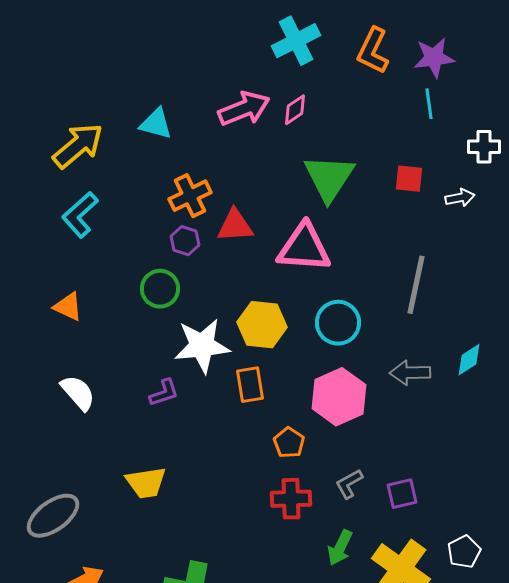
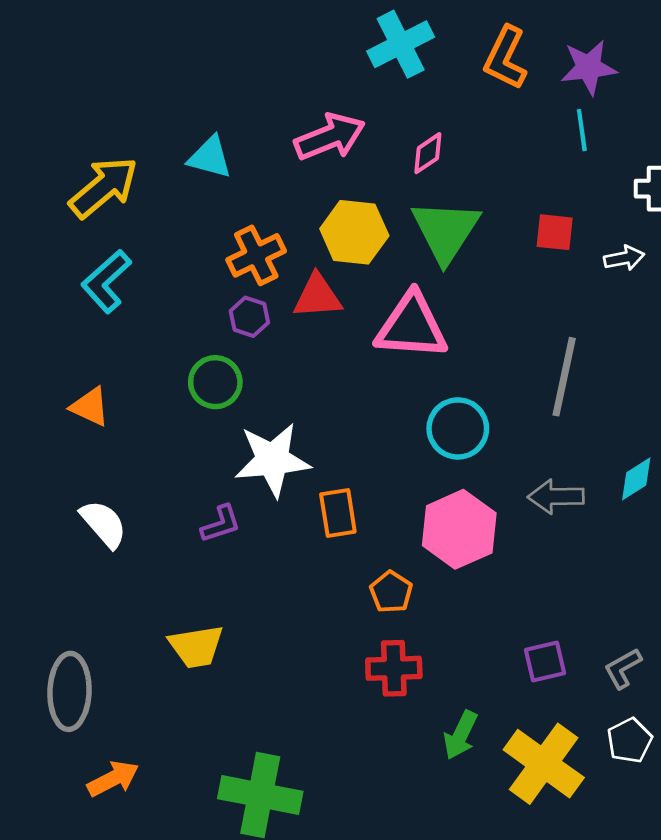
pink diamond: (295, 110) -> (428, 153), moved
yellow hexagon: (262, 325) -> (354, 232), moved
gray L-shape: (349, 484) -> (623, 668), moved
gray ellipse: (53, 516) -> (69, 691), turned -52

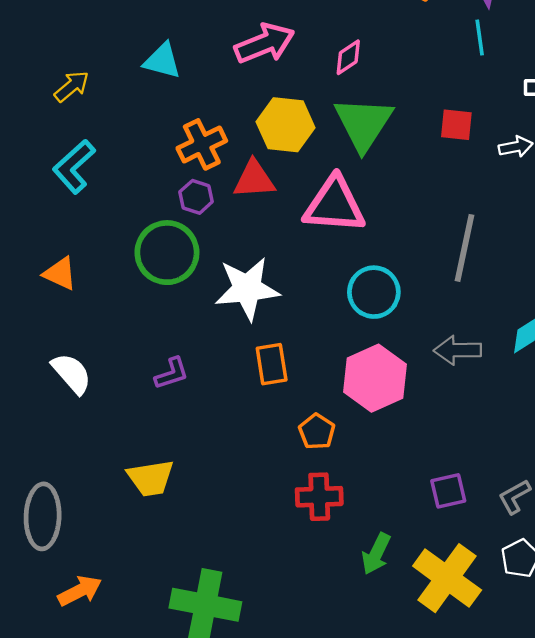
yellow arrow: (104, 187) -> (72, 86), size x0.6
green circle: (215, 382) -> (167, 253), size x1.4
white star: (273, 460) -> (247, 289), moved

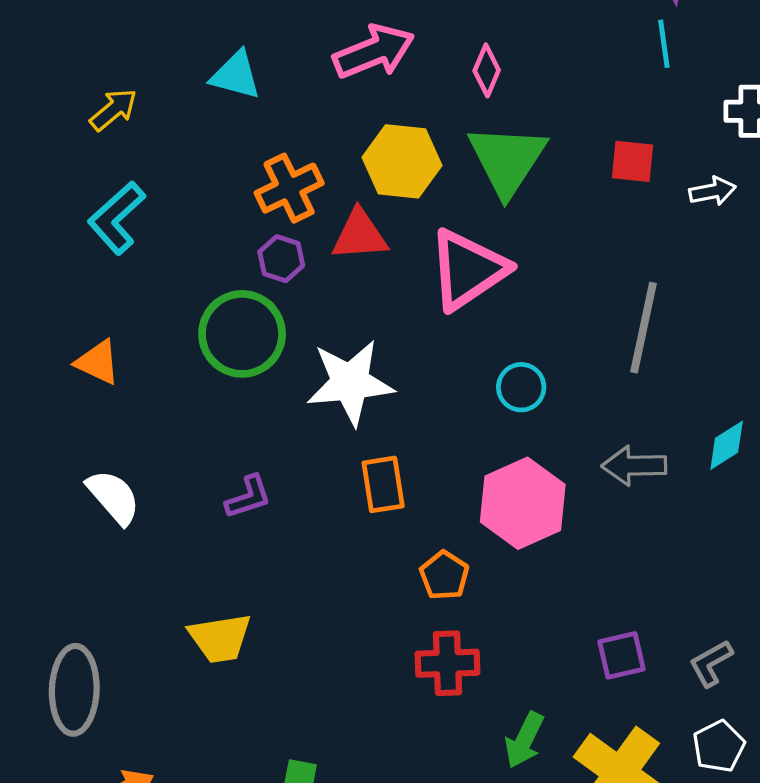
pink diamond: (348, 57) -> (487, 70), turned -33
pink triangle: (334, 205) -> (468, 270), turned -38
cyan circle: (374, 292) -> (521, 387), size x0.7

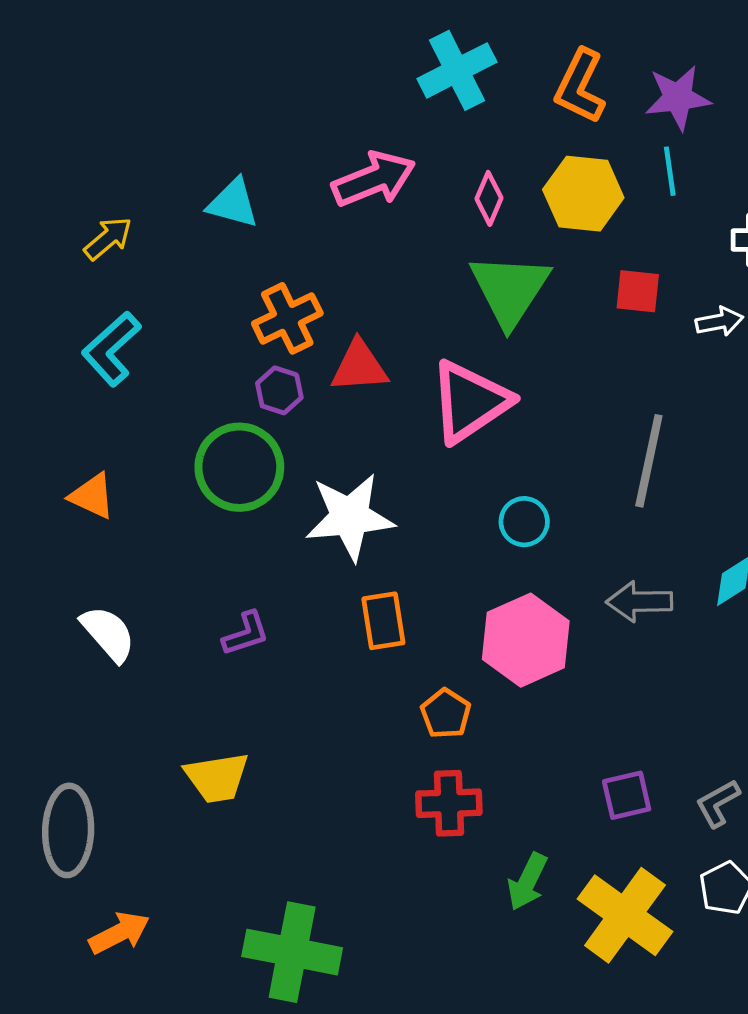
yellow hexagon: (402, 161) -> (583, 194), moved

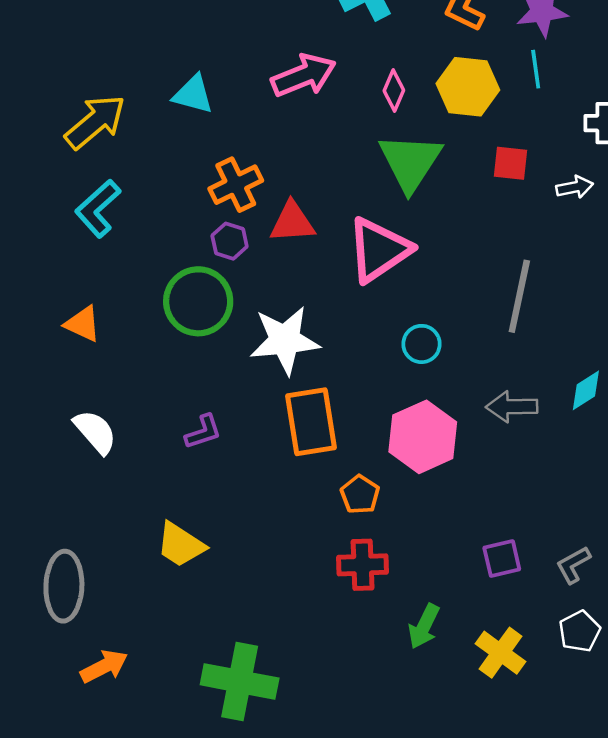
yellow arrow: (108, 238) -> (95, 122), size x1.6
orange rectangle: (383, 621) -> (311, 422), size x1.5
yellow trapezoid: (217, 778) -> (181, 545), turned 42
yellow cross: (625, 915) -> (501, 653), size x0.7

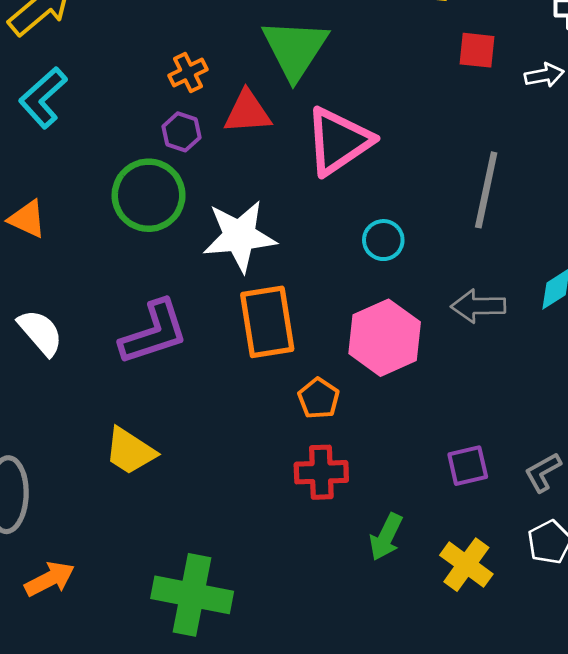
green triangle: (410, 162) -> (295, 49), moved
orange cross: (236, 185) -> (188, 73), size x0.7
purple L-shape: (203, 432) -> (154, 332), size x1.8

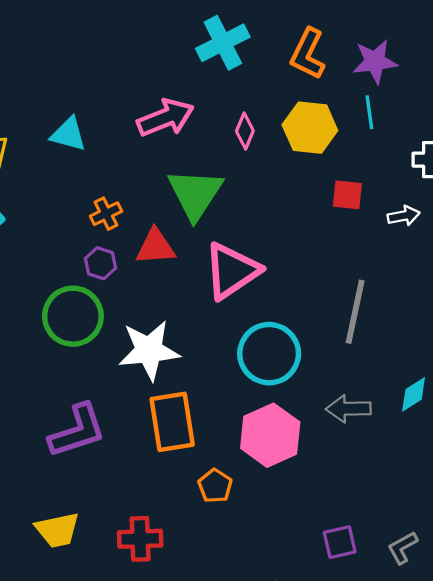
cyan circle: (383, 240) -> (269, 354), size x1.8
yellow trapezoid: (130, 451) -> (57, 530), turned -45
red cross: (321, 472) -> (140, 539), moved

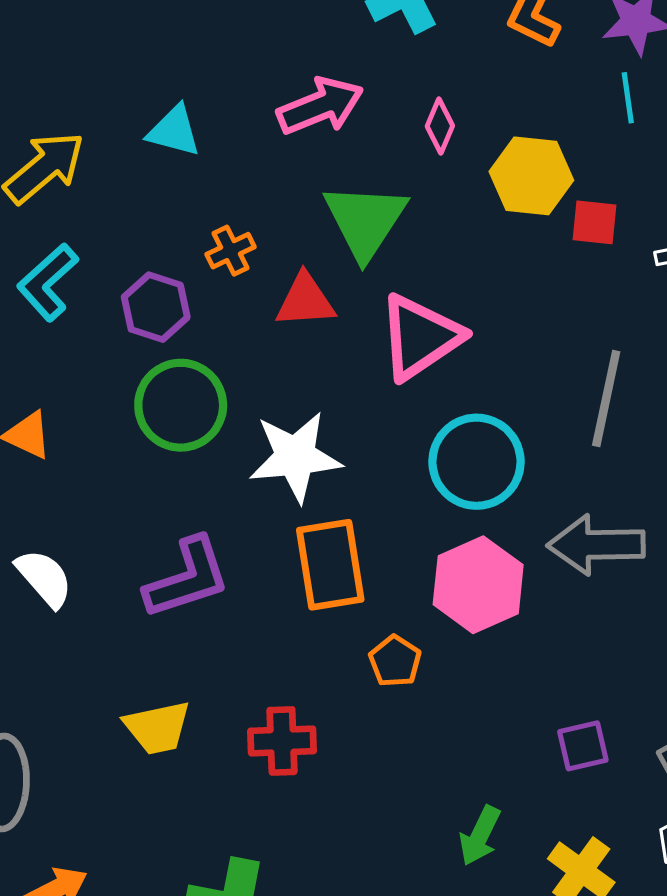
yellow hexagon: (310, 128) -> (531, 176), moved
purple hexagon: (100, 263) -> (156, 307), moved, size x1.4
gray arrow: (348, 409) -> (596, 545), size x1.4

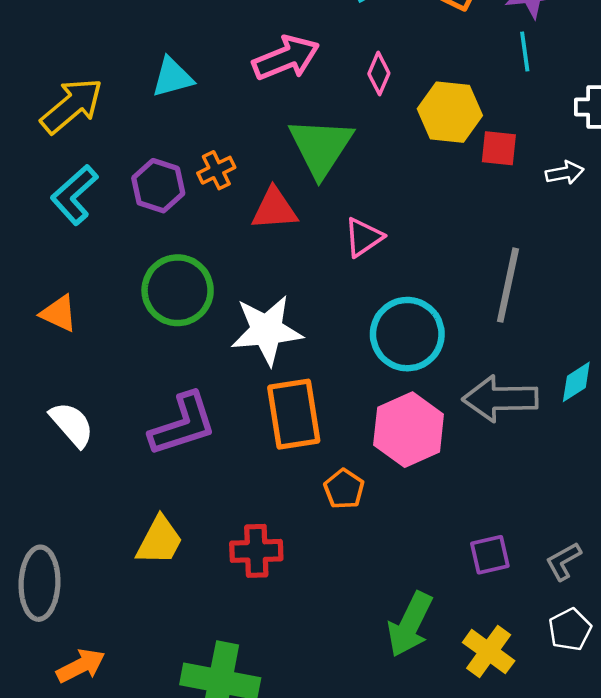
cyan triangle: (174, 131) -> (172, 77), turned -30
purple hexagon: (156, 307) -> (158, 186), moved
pink triangle: (420, 337) -> (363, 237), size x0.6
yellow trapezoid: (157, 728) -> (160, 541), turned -50
green arrow: (480, 836) -> (410, 624), size x1.4

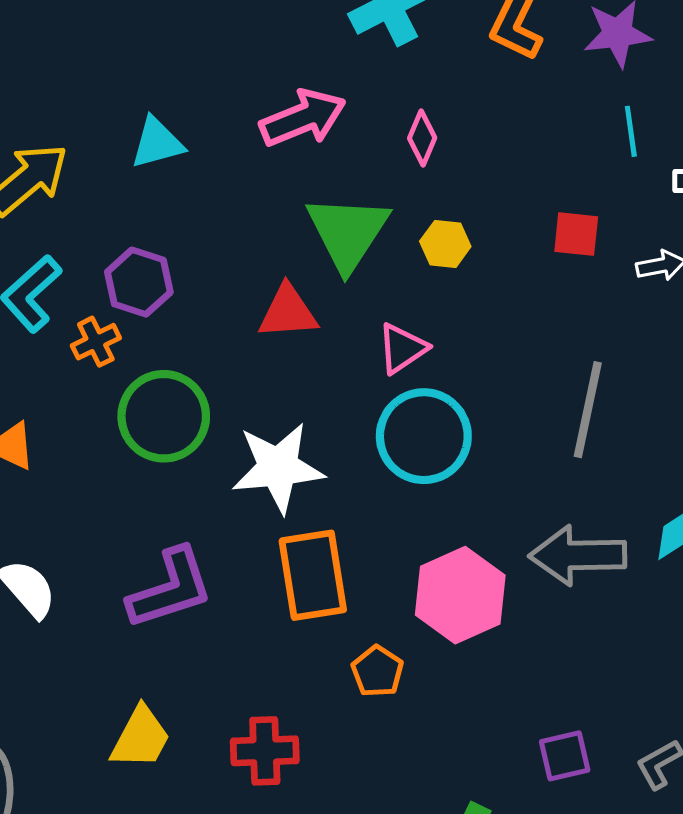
cyan line: (525, 51) -> (631, 131), moved
yellow hexagon: (450, 112) -> (445, 244), moved, size x0.6
orange cross: (216, 170) -> (96, 342), moved
cyan circle: (407, 334) -> (424, 436), moved

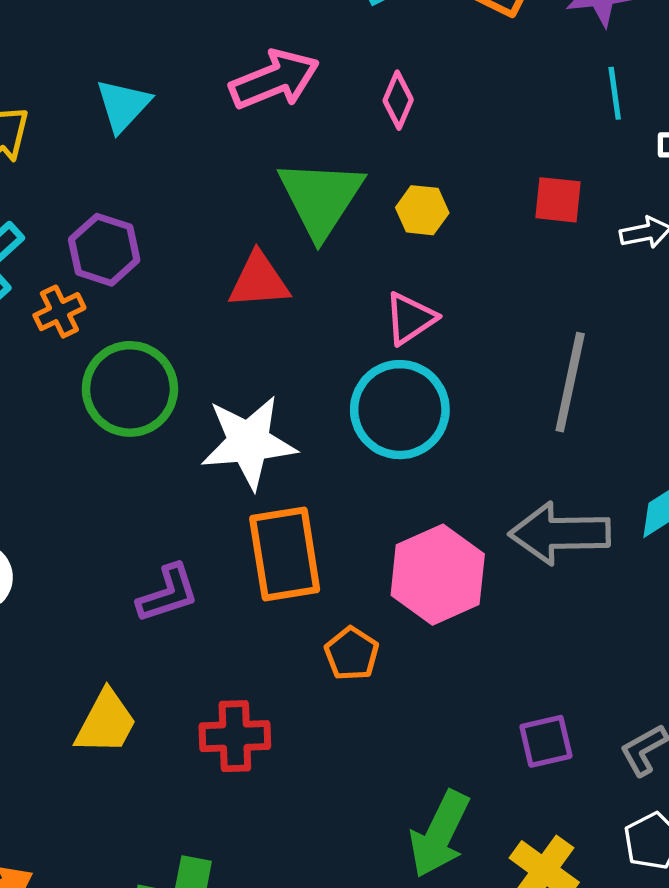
cyan triangle: (157, 143) -> (123, 105), turned -32
pink triangle: (402, 348) -> (410, 318), moved
purple L-shape: (170, 589) -> (168, 593), moved, size x0.7

